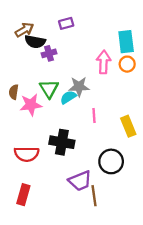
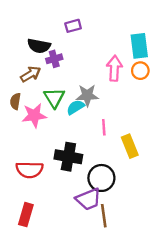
brown arrow: (24, 30) -> (31, 74), moved
yellow rectangle: (128, 126) -> (130, 146), moved
black circle: (111, 161) -> (101, 178), moved

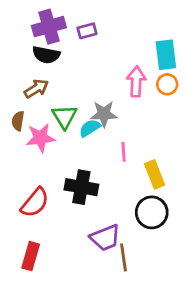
purple cross: (54, 59) -> (49, 27), moved, size x1.6
red semicircle: (29, 170) -> (35, 203), turned -52
black circle: (101, 178) -> (152, 212), moved

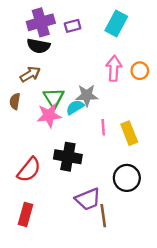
cyan rectangle: (166, 55) -> (116, 24), moved, turned 35
pink star: (41, 138) -> (49, 115), moved
yellow rectangle: (155, 174) -> (129, 133), moved

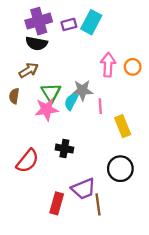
cyan rectangle: (116, 24) -> (91, 22), moved
cyan semicircle: (75, 107) -> (71, 102), turned -30
pink line: (103, 127) -> (100, 106), moved
black cross: (68, 157) -> (64, 149), size x0.7
red rectangle: (25, 214) -> (57, 203), moved

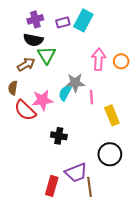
purple cross: (39, 21) -> (35, 19), size x0.7
green triangle: (51, 93) -> (47, 55), moved
red semicircle: (28, 161) -> (25, 110), moved, turned 95

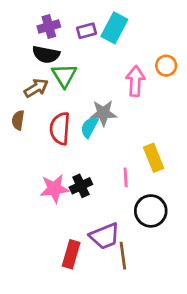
orange circle: (121, 61) -> (166, 66), moved
pink line: (91, 97) -> (126, 177), moved
pink star: (42, 100) -> (54, 189), moved
red semicircle: (25, 110) -> (60, 129), moved, turned 50
black cross: (59, 136) -> (81, 186), turned -35

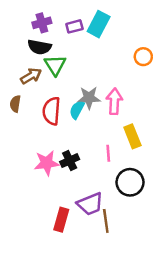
pink arrow: (135, 81) -> (114, 101), moved

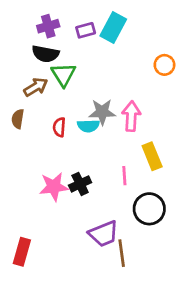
cyan semicircle: (77, 110) -> (88, 126), turned -120
red semicircle: (52, 111) -> (59, 127), size x0.6
red rectangle: (61, 220) -> (22, 252), moved

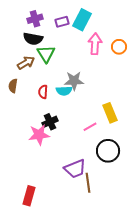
pink arrow: (131, 116) -> (95, 44), moved
pink line: (124, 176) -> (90, 127), turned 64
black cross: (80, 184) -> (50, 122), moved
red rectangle: (22, 252) -> (29, 196), moved

